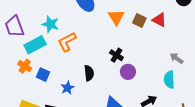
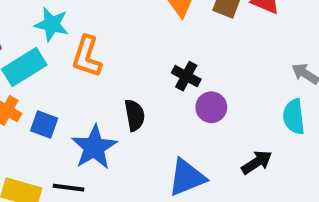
orange L-shape: (67, 42) -> (87, 57), turned -40
blue star: (67, 88) -> (94, 147), size x1.6

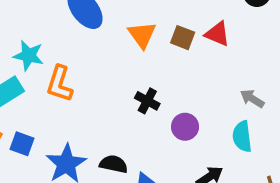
purple circle: (211, 107) -> (185, 127), moved
black semicircle: (135, 115) -> (114, 164), moved, turned -68

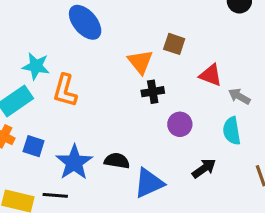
red triangle: (217, 34) -> (211, 75), moved
orange triangle: (142, 35) -> (140, 62), moved
black cross: (147, 101) -> (153, 92), moved, turned -35

